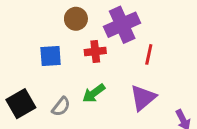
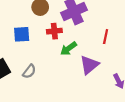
red line: (149, 54) -> (106, 37), moved
green arrow: (94, 93) -> (69, 49), moved

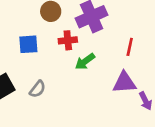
purple triangle: (89, 65) -> (124, 82), moved, turned 36

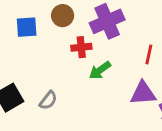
blue square: (28, 44) -> (27, 27), moved

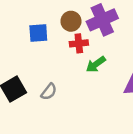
brown circle: (63, 16) -> (71, 21), moved
blue square: (27, 27) -> (38, 33), moved

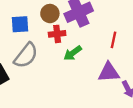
gray semicircle: (49, 92) -> (26, 55), moved, size x1.6

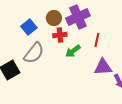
blue square: (20, 24) -> (29, 27), turned -35
red line: (113, 40) -> (97, 40), moved

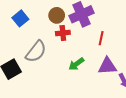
blue square: (29, 27) -> (20, 18), moved
green arrow: (73, 51) -> (76, 64), moved

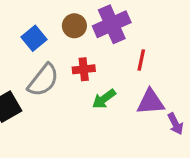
blue square: (20, 18) -> (34, 38), moved
red cross: (63, 33) -> (84, 69), moved

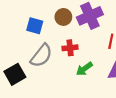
blue square: (34, 38) -> (35, 26), turned -35

